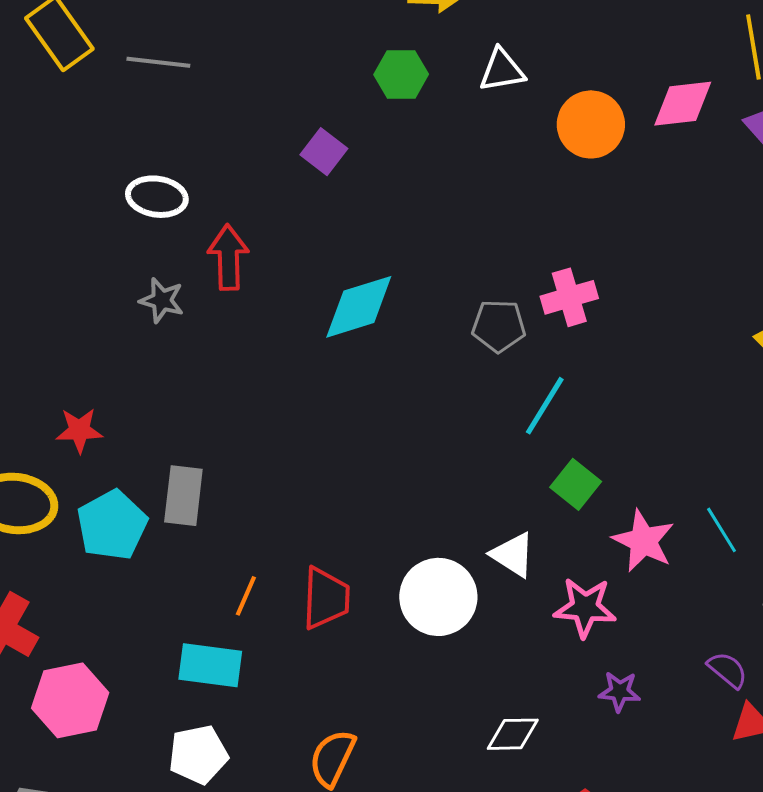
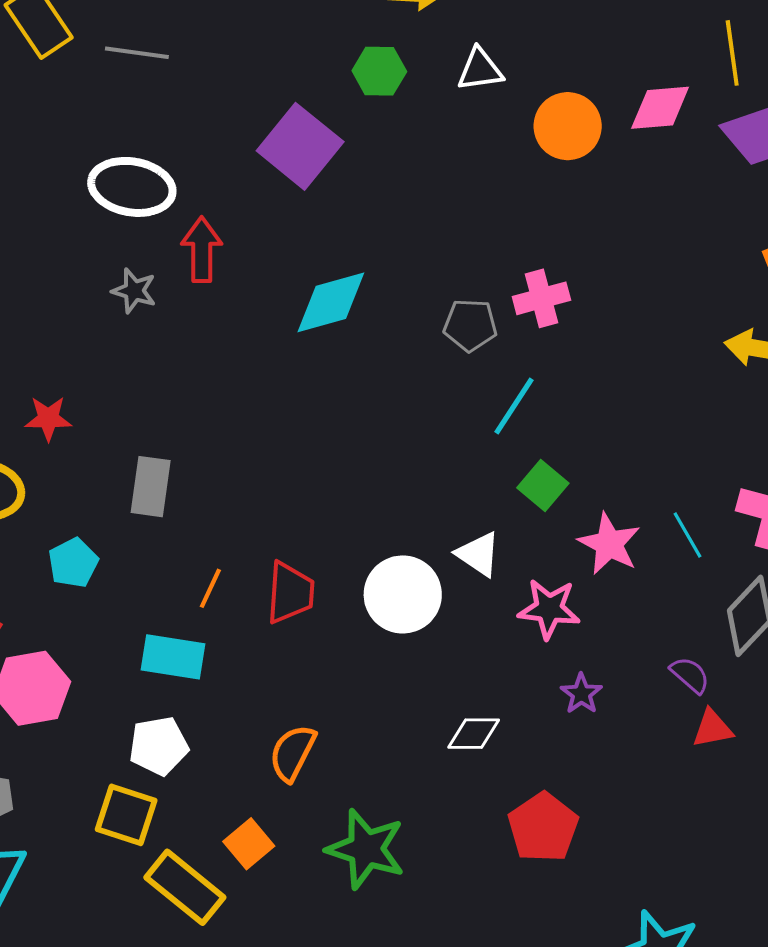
purple square: (324, 152) -> (300, 146), size x1.8
white ellipse: (157, 197) -> (132, 187), size x1.4
cyan pentagon: (112, 525) -> (73, 563), moved, size x0.7
purple star: (619, 691) -> (581, 694), turned 30

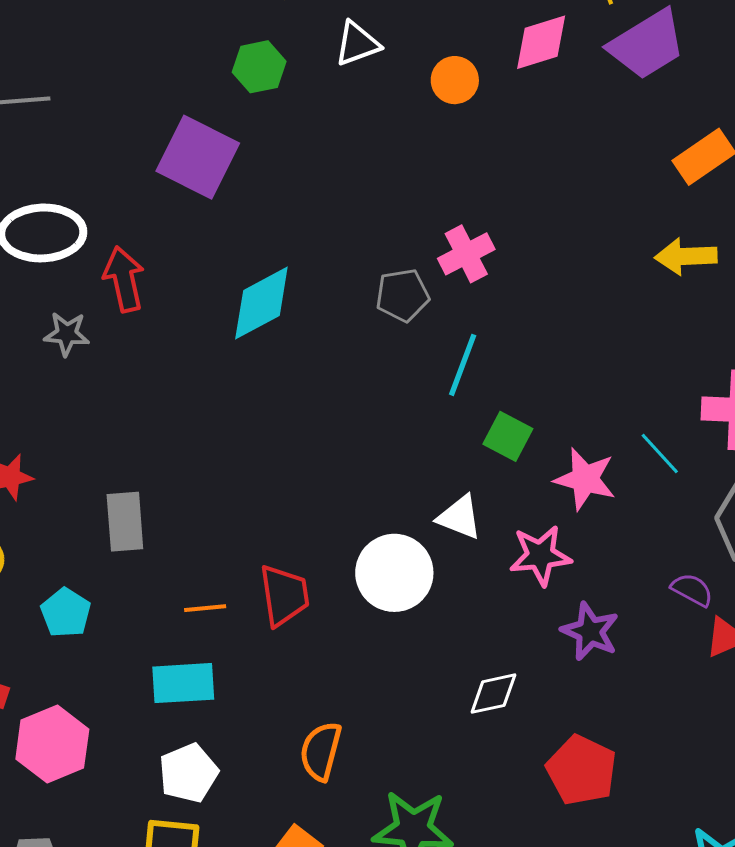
orange circle: (568, 126) -> (455, 80), size x0.7
orange line: (210, 588) -> (205, 608), turned 72
purple star: (581, 694) -> (590, 631), size x1.4

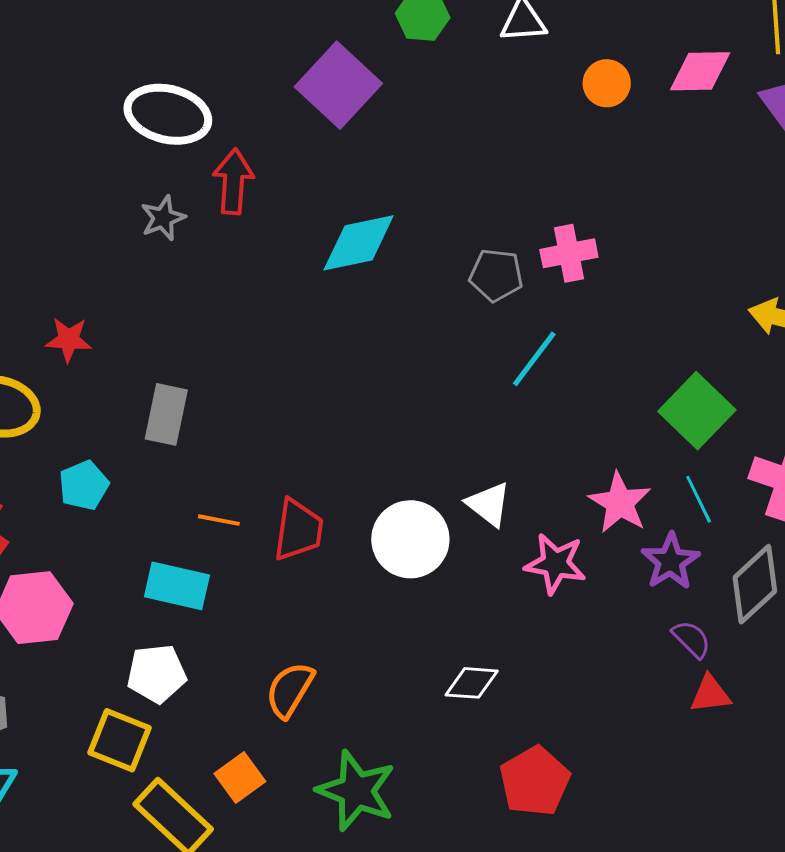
gray star: (67, 334) -> (163, 218), turned 30
green square: (508, 436) -> (697, 411), moved, size x1.5
purple star: (590, 631) -> (670, 561), moved

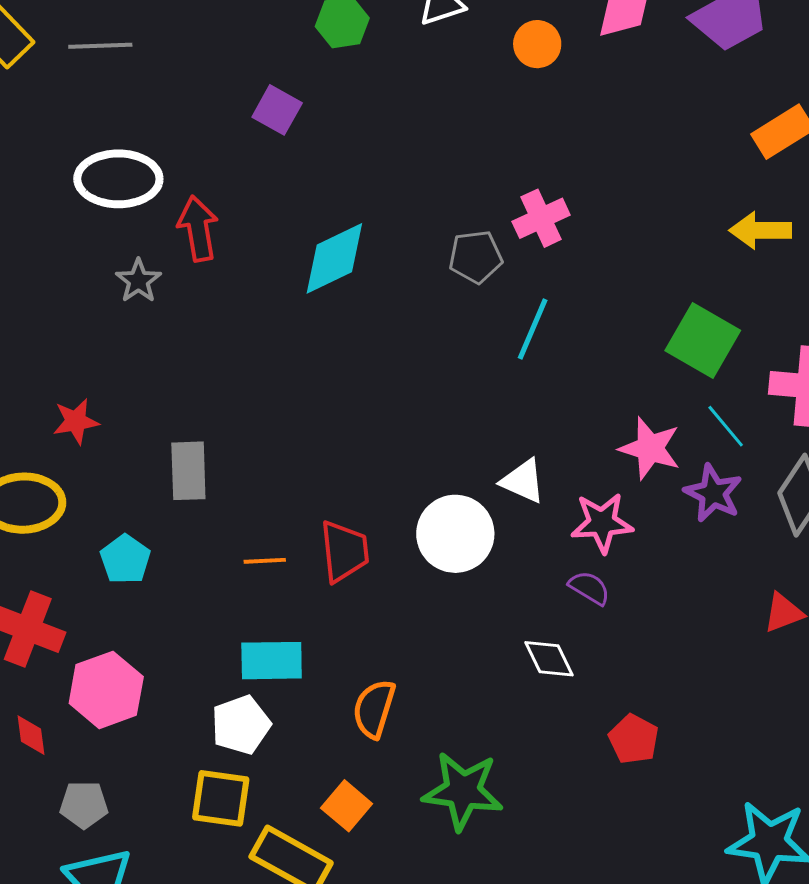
purple square: (338, 85) -> (277, 110), size x0.6
cyan rectangle: (177, 586) -> (272, 661), moved
purple semicircle: (691, 639) -> (589, 588), moved
white diamond: (472, 683) -> (549, 659), turned 74
red pentagon: (535, 781) -> (634, 739), size x0.7

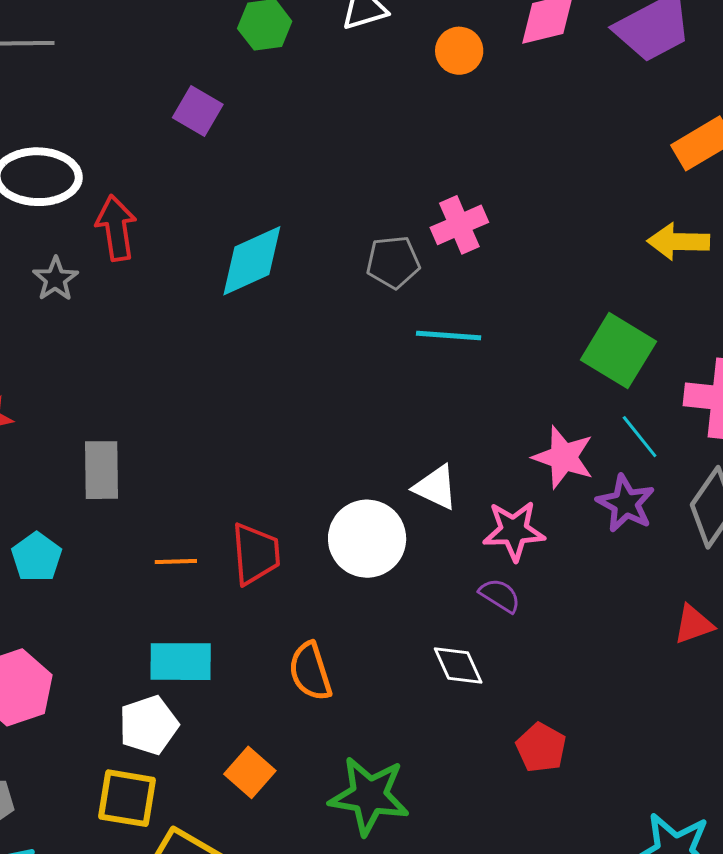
cyan line: (533, 329) -> (449, 336), turned 70
orange semicircle: (374, 709) -> (310, 671), moved, turned -36
orange square: (347, 806) -> (250, 772), moved

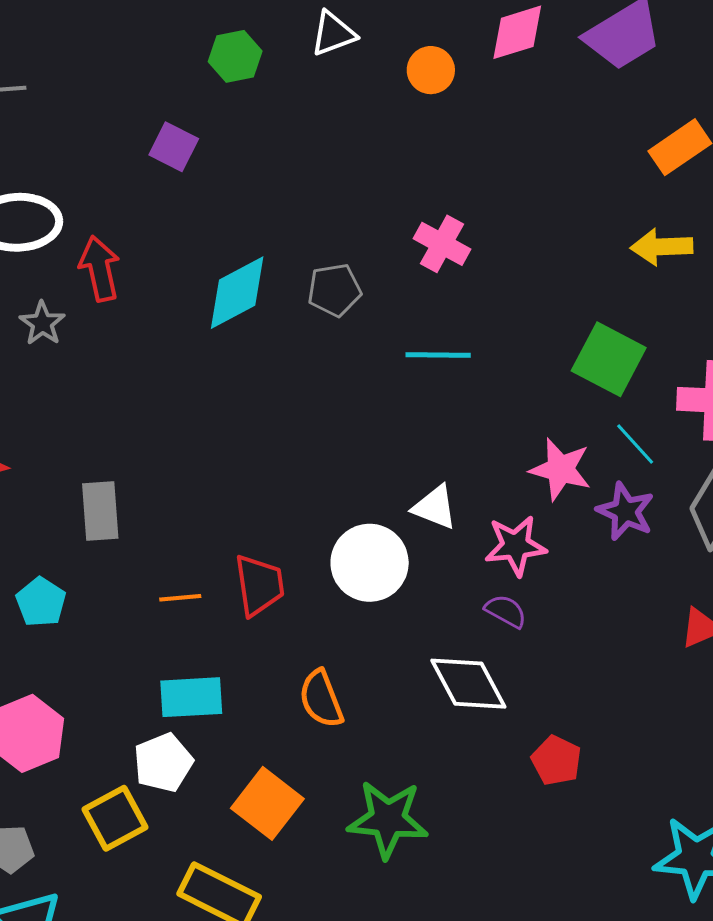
pink cross: (459, 225) -> (442, 244), turned -34
gray pentagon: (393, 262) -> (334, 290), moved
white diamond: (458, 665) -> (468, 684), size x1.5
orange square: (250, 772) -> (267, 803), size x1.4
yellow square: (127, 798) -> (115, 818), moved, turned -34

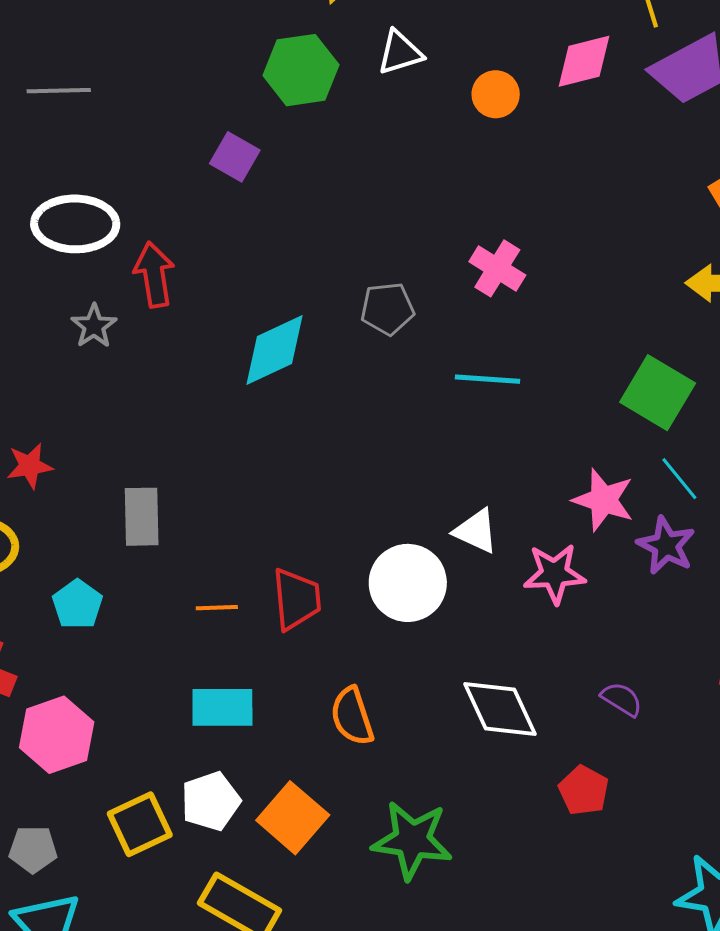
green hexagon: (235, 56) -> (301, 70), size x1.4
cyan diamond: (237, 293) -> (275, 350), moved
purple semicircle: (506, 611) -> (622, 699), moved
white pentagon: (163, 763) -> (211, 801), moved

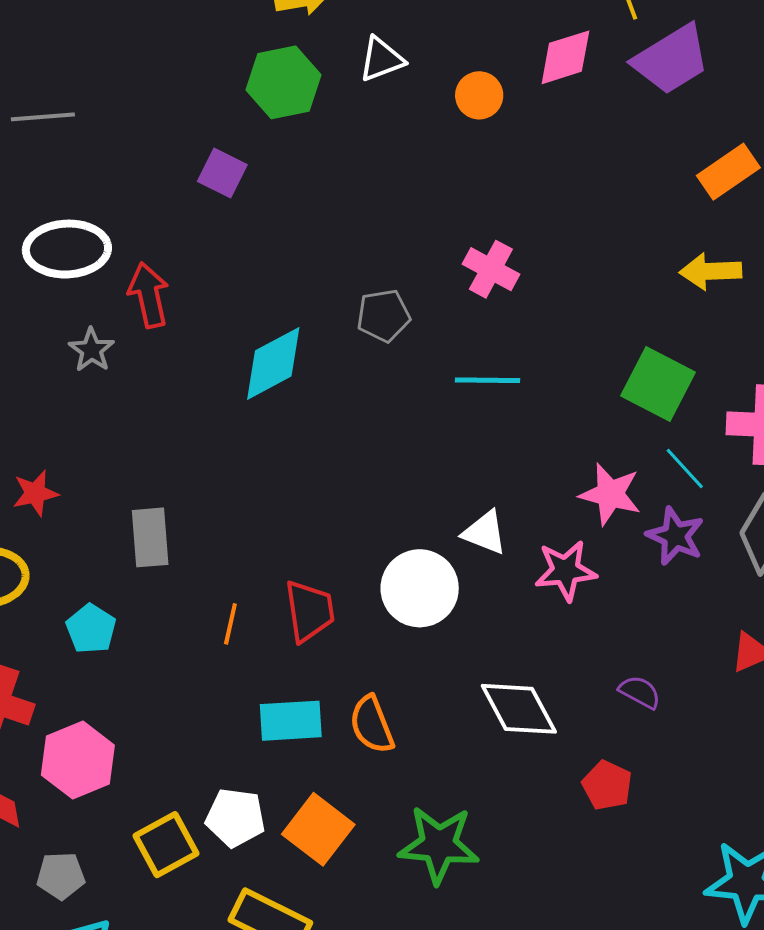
orange line: (217, 608) -> (230, 624), turned -72
cyan rectangle: (222, 707) -> (291, 721), moved
white pentagon: (211, 801) -> (235, 818), turned 30

